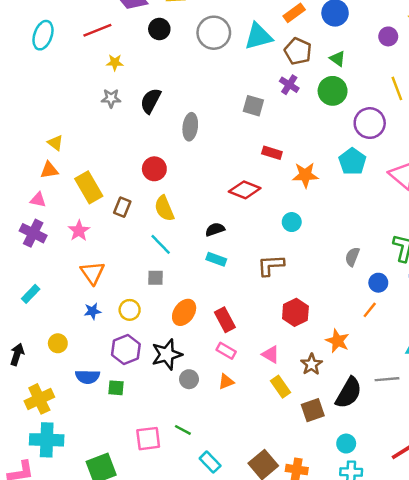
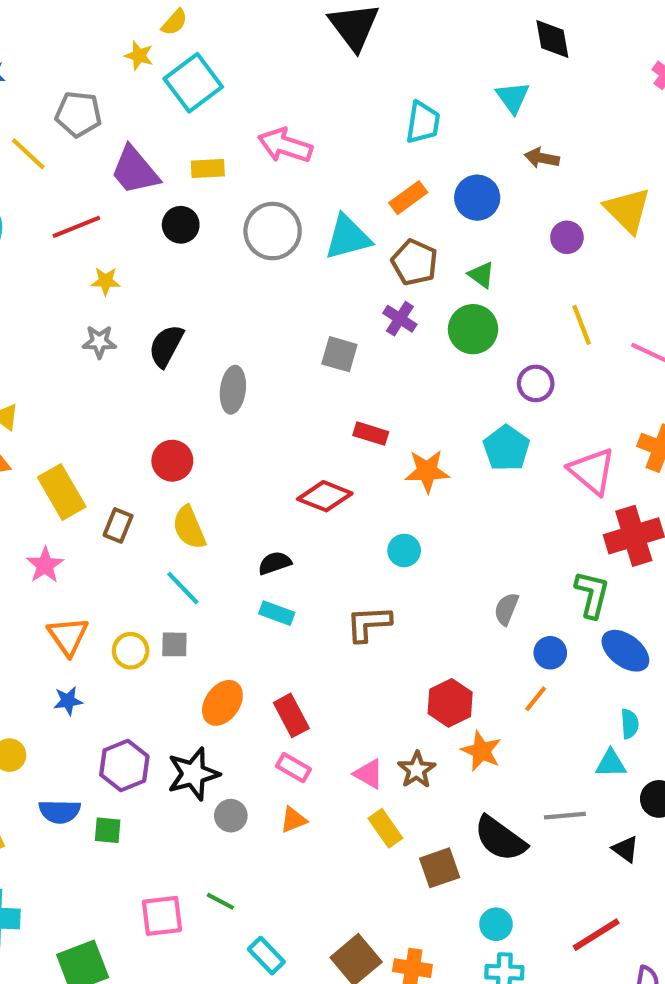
purple circle: (370, 123) -> (536, 383), size x0.7
yellow circle: (130, 310) -> (131, 651), moved
red hexagon: (295, 312) -> (450, 703), moved
brown star: (312, 364) -> (417, 770), moved
black semicircle: (349, 393) -> (500, 839), turned 96

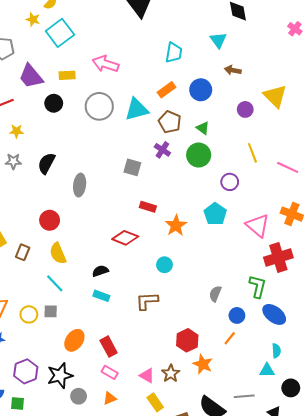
orange star: (427, 471) -> (176, 225), turned -30

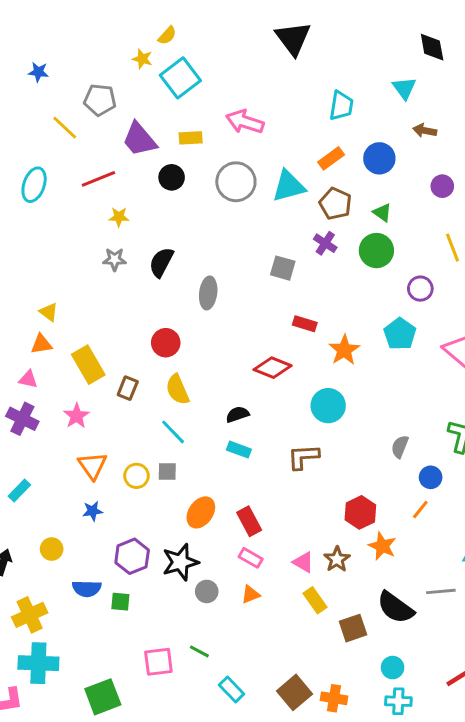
cyan circle: (164, 265) -> (328, 406), size x1.5

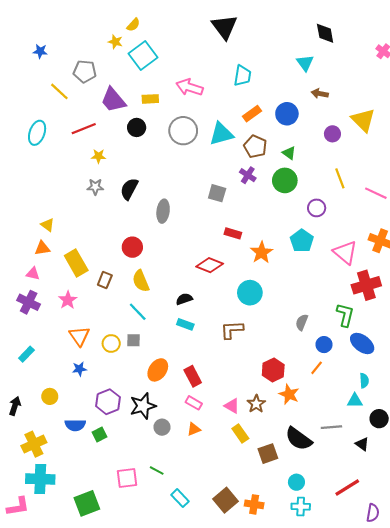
cyan trapezoid: (341, 106) -> (242, 76), moved
green square: (120, 602) -> (100, 435), turned -32

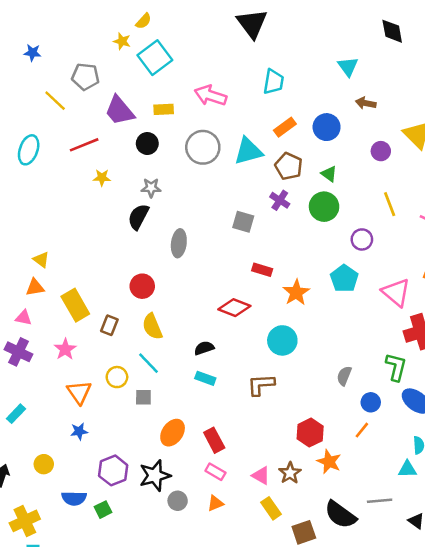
black diamond: (325, 33) -> (392, 31), moved
gray star: (95, 187) -> (151, 188), moved
yellow circle: (111, 343) -> (117, 377), moved

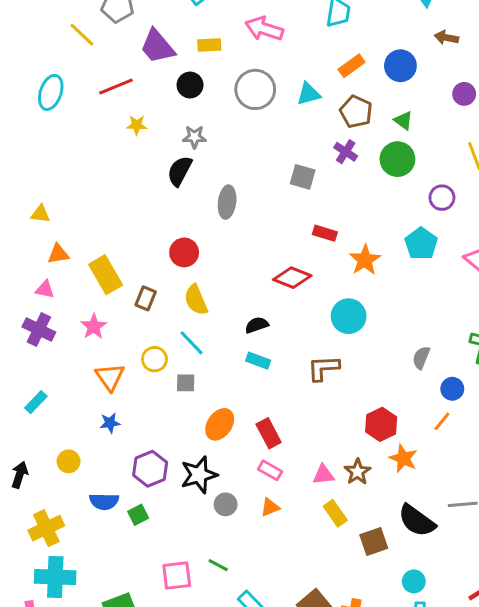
cyan triangle: (248, 151) -> (309, 94), size x0.7
yellow triangle: (41, 260) -> (40, 214), moved, turned -30
pink triangle: (261, 476) -> (323, 475), turned -36

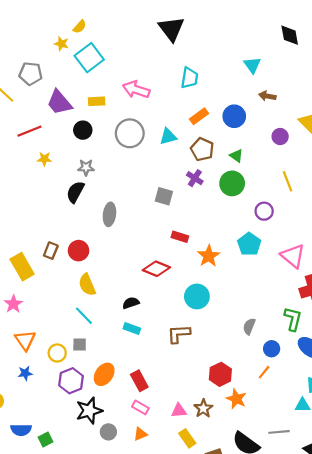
brown rectangle: (146, 298) -> (51, 251), moved
yellow circle: (154, 359) -> (57, 353), moved
purple hexagon: (150, 469) -> (71, 381), moved

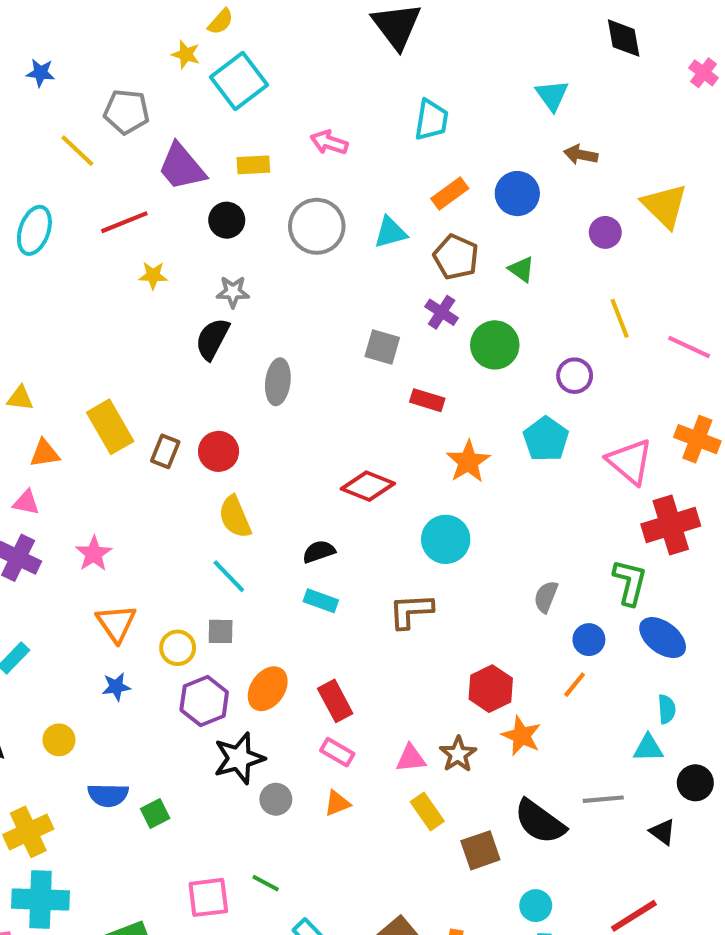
pink arrow: (136, 90) -> (329, 142), size x0.7
green circle: (232, 183) -> (495, 345), moved
red rectangle: (180, 237) -> (427, 400), moved
yellow rectangle: (22, 267) -> (110, 427), moved

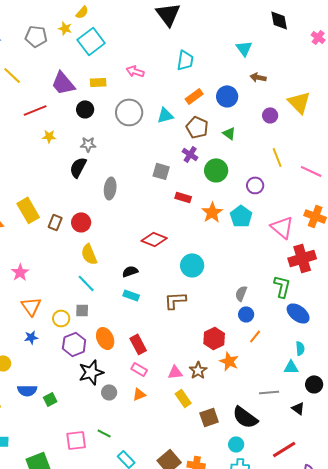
gray pentagon: (126, 112) -> (36, 36), moved
orange star: (468, 462) -> (212, 212), moved
blue circle: (589, 640) -> (246, 314), moved
orange ellipse: (268, 689) -> (105, 338), turned -60
black semicircle: (540, 822) -> (245, 417), moved

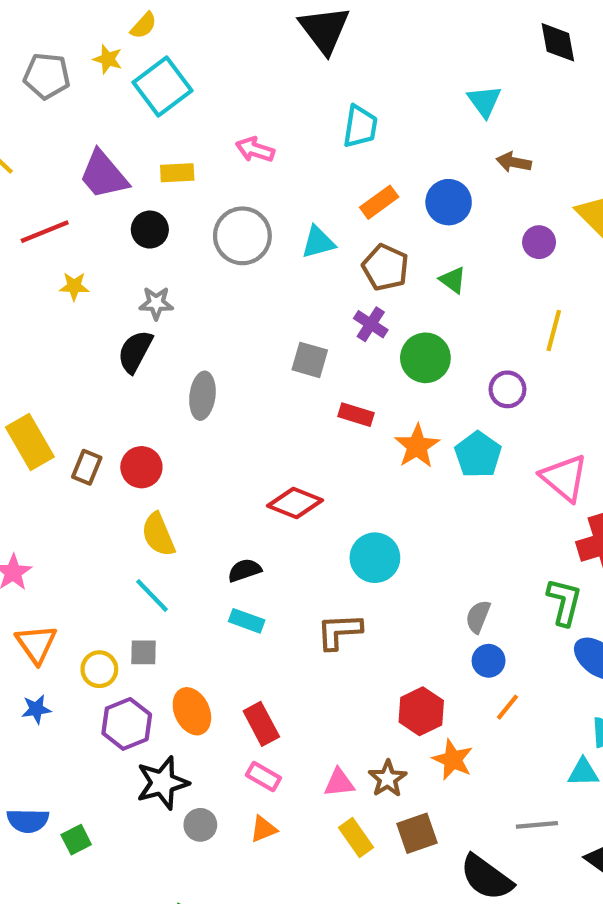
yellow line: (277, 157) -> (554, 330), turned 36
brown square: (209, 417) -> (417, 833), moved

